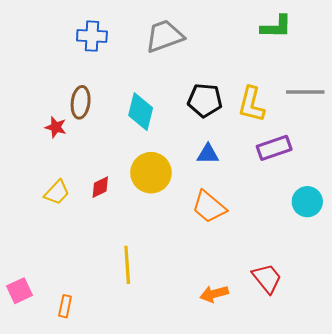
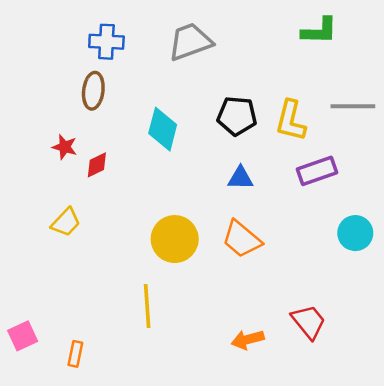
brown ellipse: (81, 102) -> (93, 91), moved
yellow circle: (151, 173) -> (175, 239), moved
red diamond: (100, 187) -> (97, 165), moved

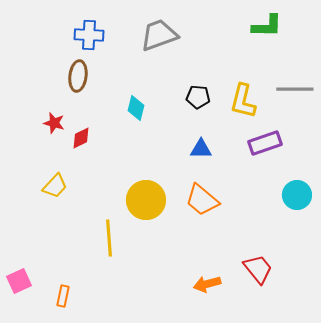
black pentagon: (237, 116) -> (198, 97), size x0.7
cyan diamond: (163, 129) -> (136, 108), size x0.7
yellow line: (147, 306) -> (109, 238), moved

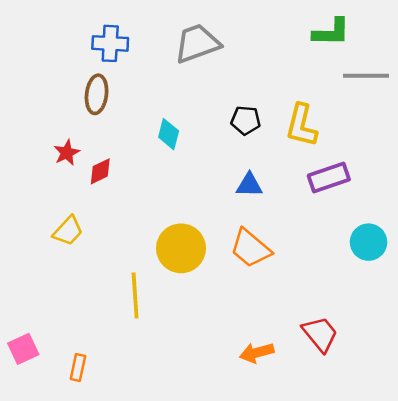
gray line: (295, 89) -> (366, 76), moved
red star: (54, 123) -> (67, 153), turned 30

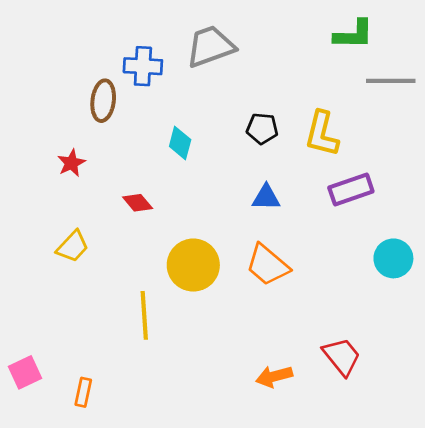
blue cross: (110, 43) -> (143, 66), moved
red diamond: (100, 171) -> (138, 203), moved, turned 76

